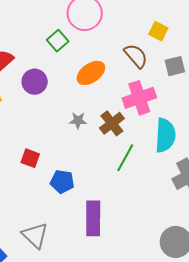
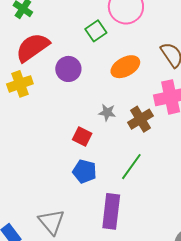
red square: (30, 158) -> (82, 136), moved
green line: (125, 158) -> (131, 167), moved

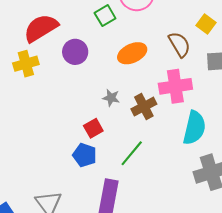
red square: (82, 136) -> (93, 128), moved, turned 30

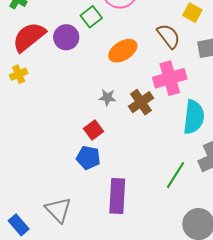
purple circle: (75, 52) -> (66, 37), moved
yellow cross: (26, 64) -> (19, 74), size x0.7
green line: (132, 153) -> (175, 175), moved

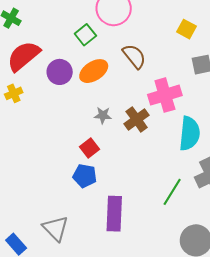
brown semicircle: (169, 36) -> (134, 56), moved
purple circle: (66, 37) -> (60, 72), moved
orange ellipse: (123, 51) -> (94, 71), moved

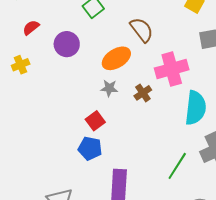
red semicircle: (23, 56) -> (31, 28), size x0.5
orange ellipse: (94, 71) -> (116, 58), moved
brown cross: (137, 119) -> (143, 93), size x0.7

